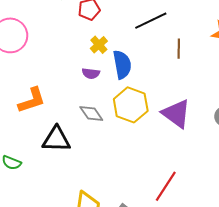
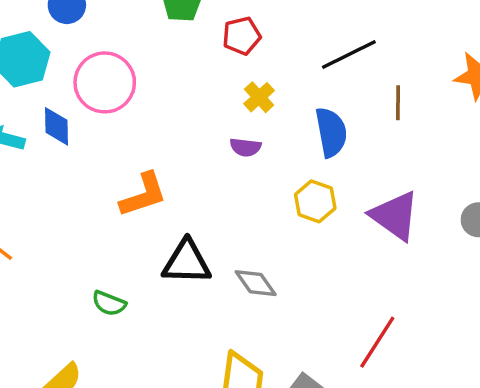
blue semicircle: (122, 65) -> (331, 132), moved
yellow hexagon: (131, 105) -> (315, 201), size x0.7
gray diamond: (91, 114) -> (256, 283), moved

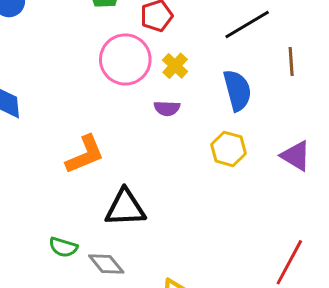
pink circle: (105, 82) -> (125, 59), moved
purple triangle: (395, 216) -> (296, 156), size x0.7
gray diamond: (256, 283) -> (106, 264), moved

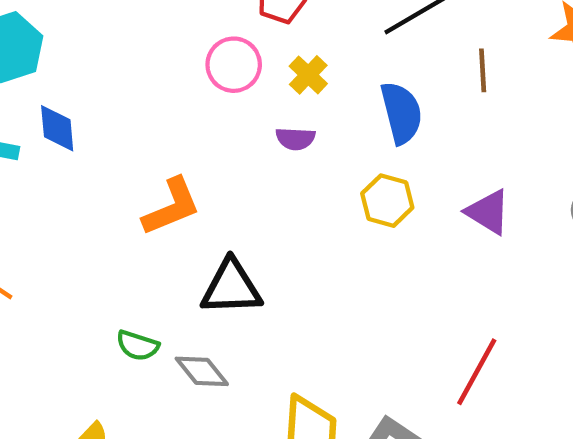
pink circle: (125, 59) -> (234, 65), size x0.7

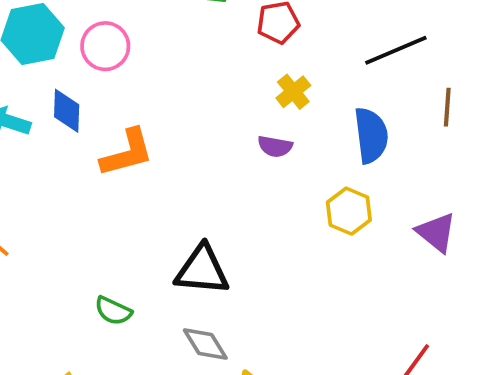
pink circle: (234, 65) -> (105, 46), moved
orange L-shape: (171, 207) -> (127, 153), moved
gray diamond: (202, 371) -> (205, 344), moved

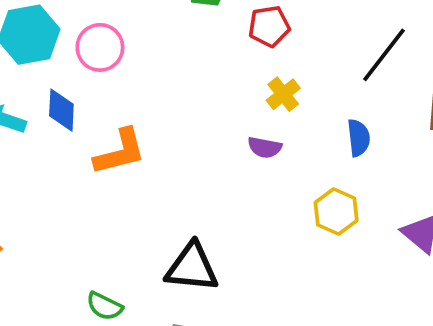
black line: (396, 50) -> (384, 55), turned -30
blue semicircle: (371, 135) -> (359, 138), size x0.7

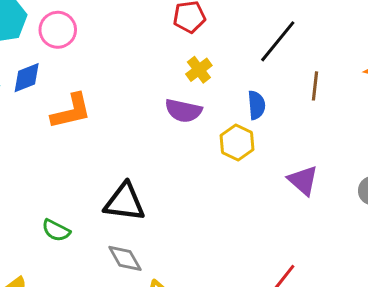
blue diamond: (61, 110) -> (27, 78), turned 64
purple semicircle: (265, 147) -> (183, 111), size x1.4
yellow hexagon: (336, 212) -> (237, 143), moved

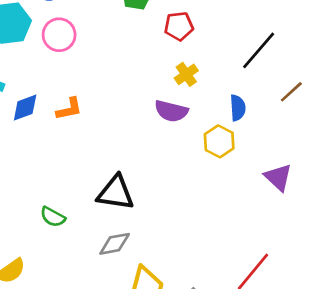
blue diamond: (27, 78) -> (25, 108), moved
brown line: (315, 86) -> (291, 92), turned 40
orange L-shape: (71, 111) -> (69, 109), size x0.7
gray diamond: (125, 258) -> (115, 244), turned -72

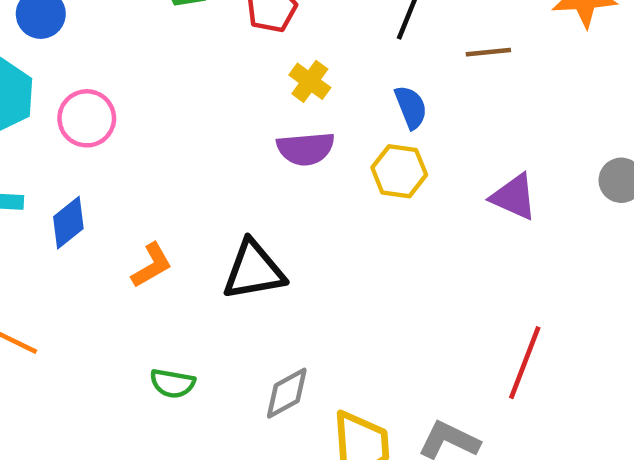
pink circle: (59, 35) -> (87, 118), moved
brown line: (291, 92) -> (488, 52), turned 55
orange L-shape: (69, 109) -> (152, 265), moved
black triangle: (116, 193) -> (254, 270), moved

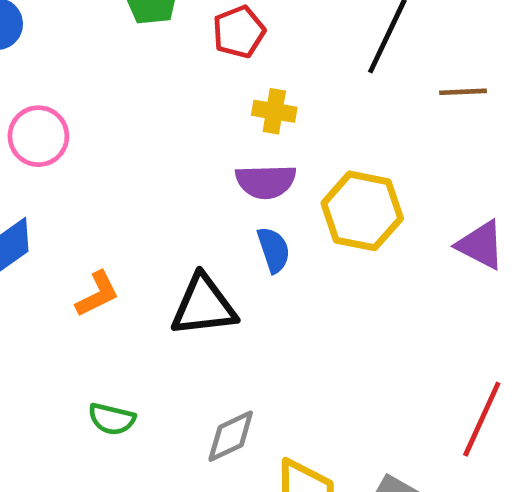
yellow cross: (310, 81) -> (274, 111), turned -30
blue semicircle: (411, 107) -> (274, 250), moved
yellow hexagon: (399, 171) -> (362, 211), size x1.4

